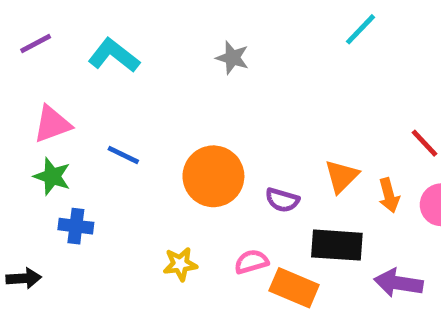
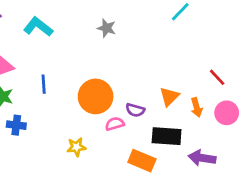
blue line: (123, 155) -> (44, 84), turned 60
pink semicircle: (251, 262) -> (115, 124), moved

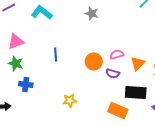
blue line: (44, 84) -> (56, 54), moved
orange circle: (96, 96) -> (94, 61), moved, size x0.7
pink semicircle: (115, 124) -> (117, 54), moved

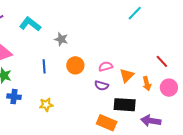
gray star: (92, 13) -> (61, 39), moved
orange circle: (94, 61) -> (75, 65), moved
yellow star: (70, 100) -> (46, 105), moved

